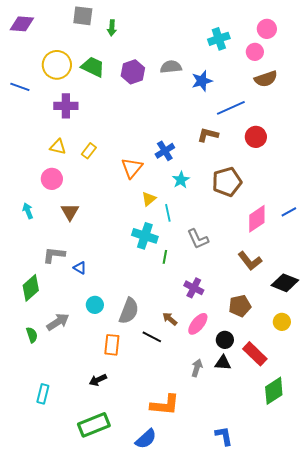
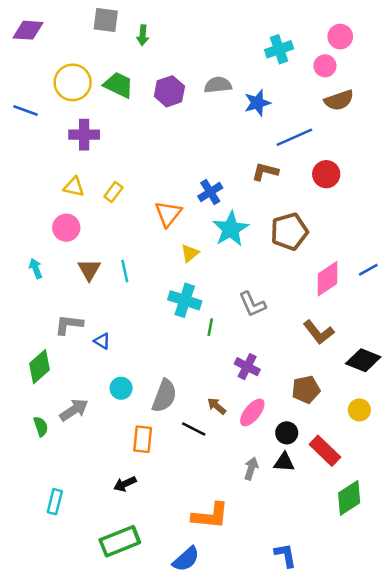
cyan star: (181, 180) -> (231, 229), size x1.6
cyan line: (168, 213) -> (125, 271), moved

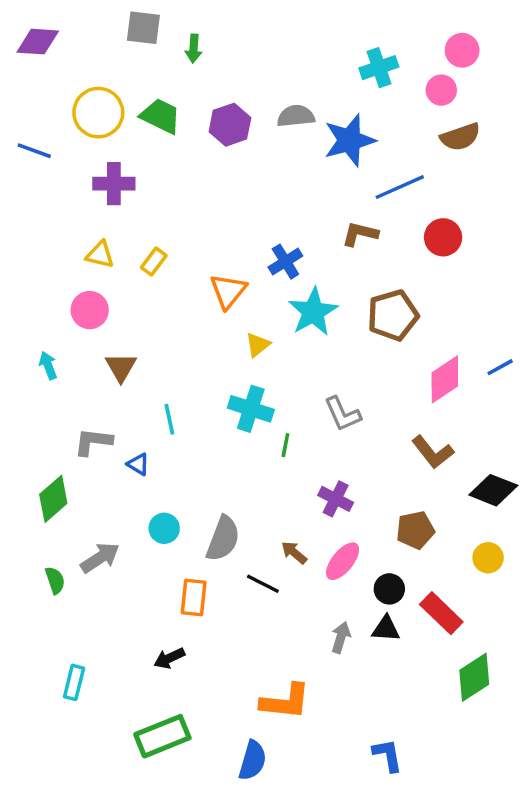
blue star: (257, 103) -> (349, 140), size x1.4
cyan line: (125, 271) -> (169, 419), moved
blue semicircle: (186, 559) -> (252, 760), turned -32

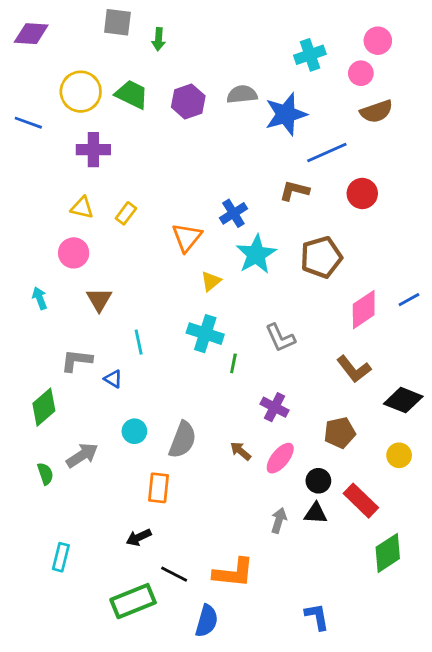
black line: (263, 584) -> (174, 574), moved

